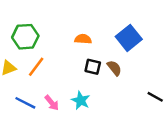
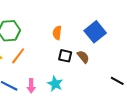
orange semicircle: (83, 39) -> (57, 33), turned -88
pink arrow: (52, 103) -> (31, 86), turned 40

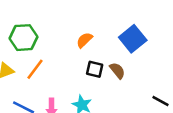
orange semicircle: (57, 33) -> (84, 40), turned 40

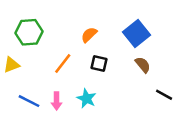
orange line: (35, 69) -> (63, 64), moved
brown semicircle: (117, 71) -> (143, 65), moved

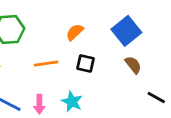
orange line: (63, 64) -> (46, 63), turned 45

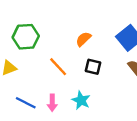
orange line: (46, 63) -> (58, 67), turned 55

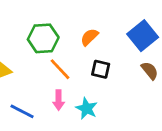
green hexagon: (26, 37) -> (43, 38), moved
pink arrow: (52, 103) -> (59, 100), moved

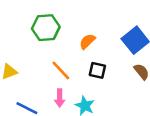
green hexagon: (43, 38) -> (46, 28), moved

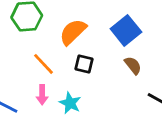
orange semicircle: (87, 41) -> (73, 32), size x1.5

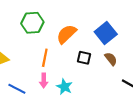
orange line: (44, 64) -> (45, 58), turned 54
black square: (84, 64) -> (84, 58), moved

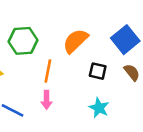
green hexagon: (32, 23) -> (23, 41), moved
cyan star: (64, 87) -> (99, 108), moved

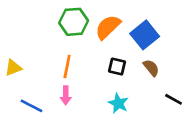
green hexagon: (23, 41) -> (74, 22), moved
orange semicircle: (75, 41) -> (108, 27), moved

